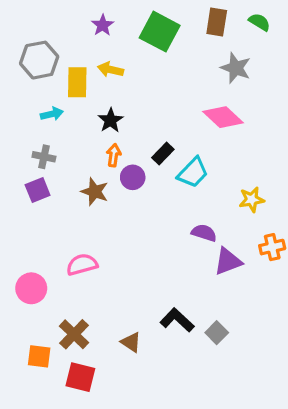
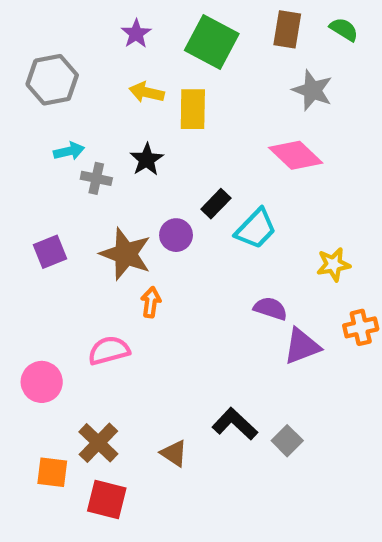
yellow rectangle: (77, 82) -> (193, 109), moved
orange arrow: (114, 155) -> (151, 302), moved
gray cross: (44, 157) -> (96, 178), moved
brown star: (95, 192) -> (126, 254), size x1.4

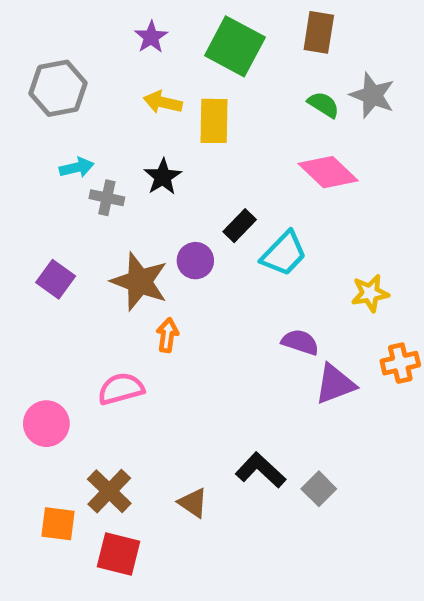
green semicircle: (344, 29) -> (323, 105), moved
gray star: (312, 90) -> (372, 95), moved
purple square: (50, 252) -> (56, 279), turned -32

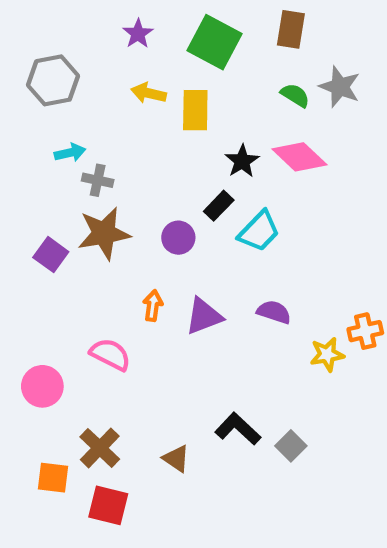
black star: (163, 177) -> (242, 161), moved
brown star: (139, 282) -> (104, 233), moved, turned -30
yellow star: (370, 293) -> (327, 354), moved
purple triangle: (335, 384) -> (204, 316), moved
pink semicircle: (121, 389) -> (110, 354), turned 42

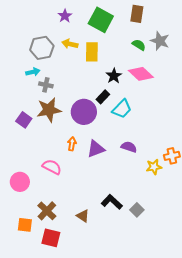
gray hexagon: (53, 80) -> (42, 48), moved
purple circle: (178, 238) -> (84, 112), size x1.6

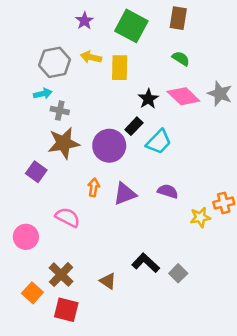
gray star: (160, 41) -> (220, 94), moved
purple square: (24, 120) -> (36, 172), moved
orange square: (25, 225) -> (32, 293), turned 35

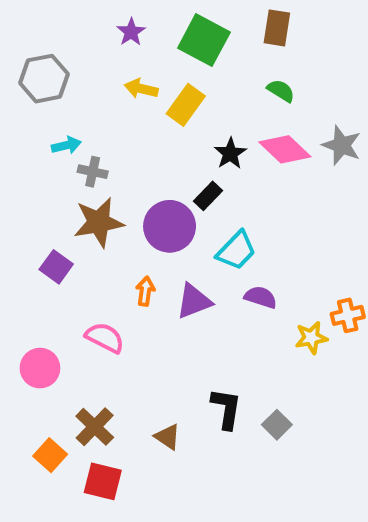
gray hexagon: (55, 62) -> (44, 79), moved
yellow rectangle: (120, 68) -> (186, 105), turned 35
cyan trapezoid: (159, 142) -> (236, 251), moved
black L-shape: (146, 263) -> (226, 409), turned 56

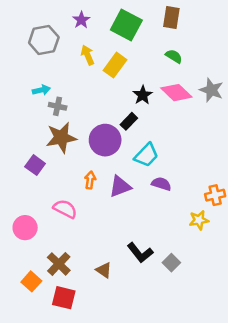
gray hexagon: (44, 79) -> (44, 40), moved
yellow arrow: (141, 89) -> (88, 55), turned 54
yellow star: (311, 338) -> (199, 220), moved
black L-shape: (226, 409) -> (140, 253), turned 132

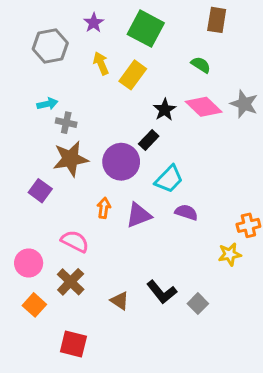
brown rectangle: (171, 17) -> (217, 20), moved
brown cross: (59, 264) -> (71, 282), moved
brown triangle: (104, 270) -> (120, 301), moved
orange square: (31, 281) -> (34, 305), moved

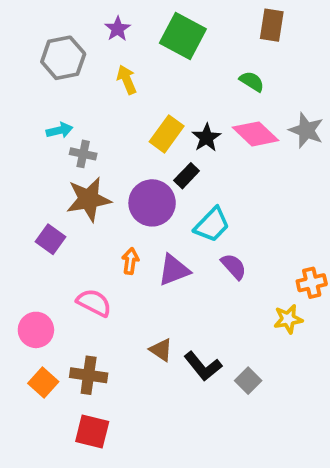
yellow rectangle: (133, 75) -> (167, 134), moved
purple semicircle: (186, 212) -> (234, 266), turned 30
brown cross: (71, 282) -> (89, 375), moved, turned -36
brown triangle: (120, 301) -> (161, 350), moved

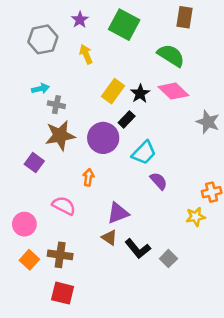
green semicircle: (252, 81) -> (171, 55), size x1.6
gray star: (306, 130) -> (208, 122), moved
purple triangle: (174, 270) -> (118, 213), moved

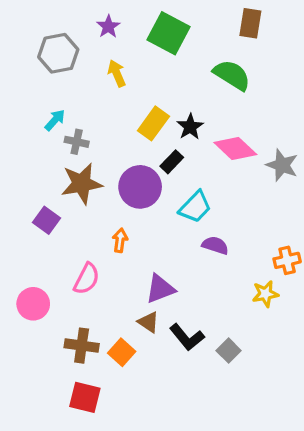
cyan arrow: (40, 89) -> (55, 120), turned -35
pink diamond: (173, 91) -> (235, 148), moved
purple semicircle: (159, 181) -> (215, 245), turned -30
pink semicircle: (64, 206) -> (87, 279), turned 90
orange square: (29, 260) -> (122, 352), moved

